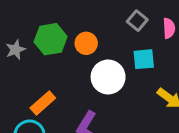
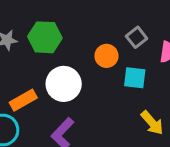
orange circle: (86, 43) -> (106, 56), moved
white circle: (108, 77) -> (64, 84), moved

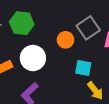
gray square: (137, 37) -> (88, 28), size x1.5
cyan square: (135, 78) -> (83, 68), moved

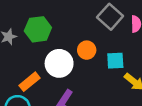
orange circle: (65, 40) -> (87, 50), moved

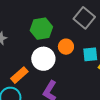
green hexagon: (38, 29) -> (41, 29), moved

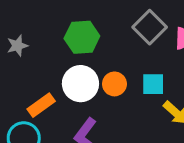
orange circle: (66, 47) -> (114, 84), moved

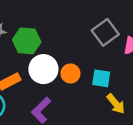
green hexagon: (82, 37) -> (27, 41), moved

